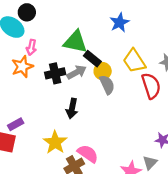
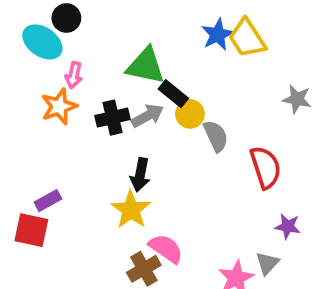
yellow trapezoid: (134, 61) -> (247, 38), moved
gray semicircle: (107, 85) -> (216, 136), moved
red semicircle: (151, 86) -> (266, 167), moved
yellow star: (55, 142) -> (131, 210), moved

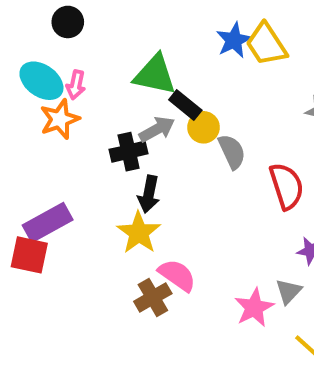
cyan ellipse: (42, 42) -> (41, 81), moved
black cross: (112, 118) -> (129, 152), moved
purple rectangle: (48, 201) -> (48, 223), size x1.6

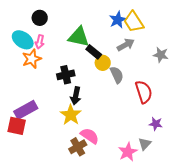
black circle: (68, 22) -> (40, 18), moved
gray arrow: (157, 129) -> (126, 45), moved

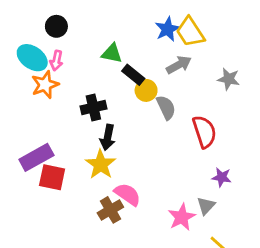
green triangle: (79, 37) -> (112, 53), size x0.7
red square: (17, 126) -> (52, 177), moved

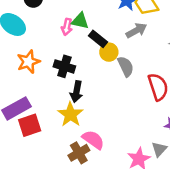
pink arrow: (56, 61) -> (67, 27), moved
orange star: (45, 85) -> (28, 62), moved
black cross: (93, 107) -> (64, 66), turned 30
red square: (52, 177) -> (30, 125), turned -30

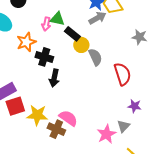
gray arrow: (136, 30) -> (97, 18), moved
orange star: (28, 62) -> (26, 42), moved
yellow star: (70, 114) -> (37, 115), moved, turned -30
brown cross: (79, 153) -> (56, 129), turned -36

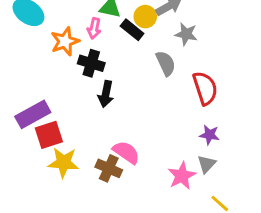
pink arrow: (46, 24) -> (94, 28), moved
gray star: (139, 37) -> (186, 34), moved
yellow circle: (81, 45) -> (145, 17), moved
purple star: (134, 106) -> (209, 135), moved
yellow star: (37, 115) -> (63, 163), moved

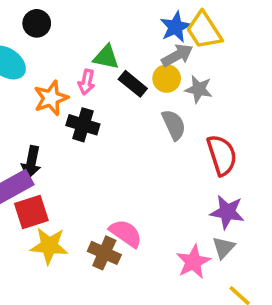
yellow circle: (145, 17) -> (167, 79), moved
black arrow: (106, 94) -> (31, 162), moved
purple star: (209, 135) -> (227, 212), size x1.4

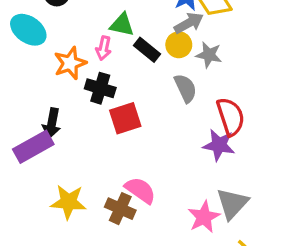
red square: (31, 212) -> (125, 118), moved
purple star: (227, 212) -> (219, 145), moved
gray triangle: (224, 248) -> (232, 204), size x1.5

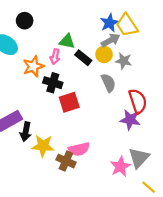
black arrow: (52, 123) -> (26, 132), moved
pink semicircle: (140, 190) -> (79, 149), turned 132
yellow star: (68, 202) -> (43, 146), moved

